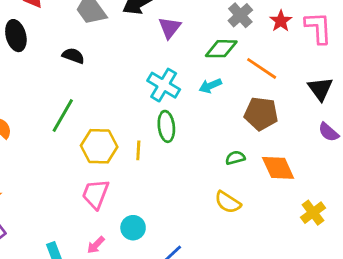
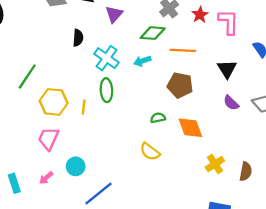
black semicircle: (73, 56) -> (78, 38), moved, turned 70
orange line: (262, 68) -> (183, 50), turned -35

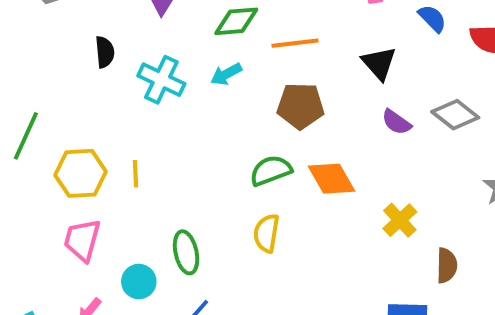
green ellipse: (106, 90) -> (186, 252), moved
green semicircle: (158, 118) -> (271, 170), size x1.5
yellow semicircle: (150, 152) -> (266, 233), turned 72
yellow cross: (215, 164) -> (400, 220), moved
brown semicircle: (246, 171) -> (447, 265), moved

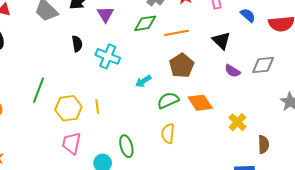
cyan arrow: (226, 74) -> (143, 81), moved
brown pentagon: (300, 106) -> (182, 66), turned -30
gray diamond: (455, 115) -> (263, 65), turned -40

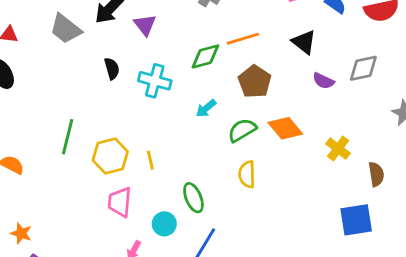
green diamond: (145, 23) -> (205, 56), moved
yellow line: (97, 107) -> (150, 160), moved

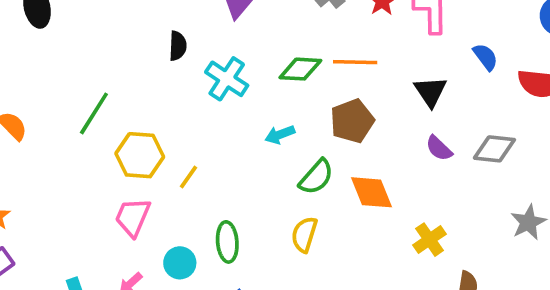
green semicircle: (242, 130) -> (316, 177), turned 144
yellow line: (150, 160) -> (188, 177), turned 30

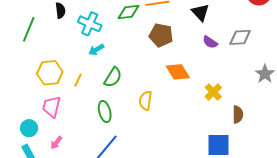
green line: (94, 113) -> (29, 29), moved
brown pentagon: (352, 121) -> (161, 35), turned -30
cyan arrow: (280, 135) -> (96, 50), moved
green semicircle: (316, 177) -> (113, 77), moved
cyan circle: (180, 263) -> (29, 128), moved

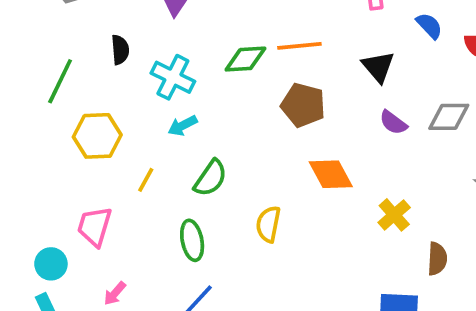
yellow hexagon: (50, 73) -> (97, 136), moved
pink arrow: (56, 143) -> (115, 293), moved

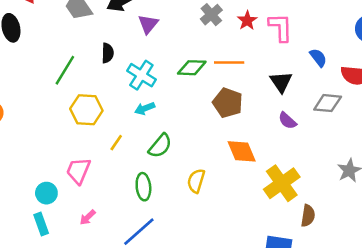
gray diamond: (449, 117) -> (328, 103), moved
yellow cross: (394, 215) -> (282, 183), size x1.6

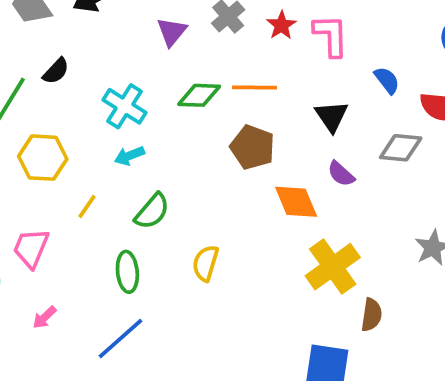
purple triangle: (148, 24) -> (172, 32), moved
black semicircle: (108, 53) -> (56, 71), moved, turned 42
orange diamond: (242, 151) -> (296, 202), moved

